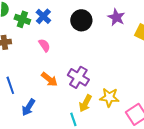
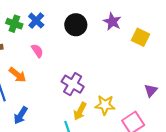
orange arrow: (49, 79) -> (17, 75), moved

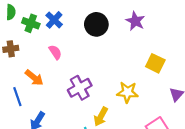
yellow square: (140, 37) -> (155, 63), moved
purple cross: (73, 84) -> (80, 88), moved, turned 30
yellow star: (105, 105) -> (127, 92), moved

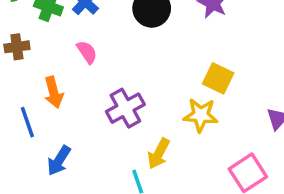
yellow square: (155, 63) -> (218, 78), moved
orange arrow: (34, 78) -> (54, 92), turned 36

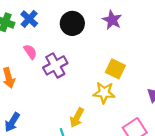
purple cross: (125, 108) -> (55, 65), moved

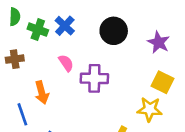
purple star: (112, 20) -> (159, 42), moved
purple cross: (55, 65) -> (94, 78), turned 30

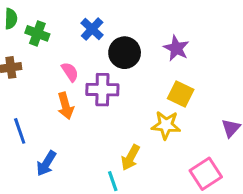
blue cross: (65, 26) -> (92, 29), moved
black circle: (114, 31) -> (125, 53), moved
orange arrow: (42, 93) -> (65, 106), moved

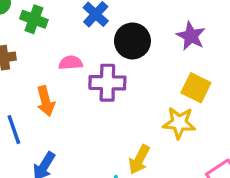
pink semicircle: (70, 72) -> (71, 63), turned -60
orange arrow: (65, 106) -> (46, 101), moved

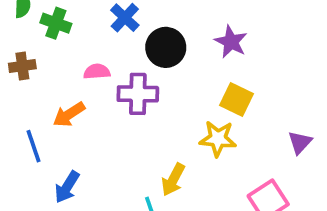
orange arrow: (46, 101) -> (69, 114), turned 72

